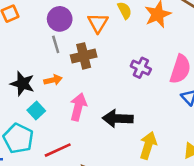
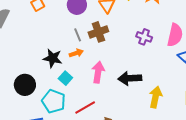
gray line: (56, 44) -> (78, 35), moved

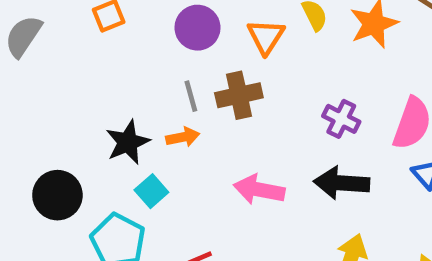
black star: (53, 58) -> (128, 142), turned 30
pink arrow: (98, 72) -> (259, 190), moved, turned -95
black arrow: (130, 78) -> (342, 183), moved

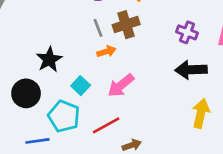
orange arrow: (183, 137) -> (106, 51), moved
black star: (128, 142) -> (49, 60), moved
pink arrow: (259, 190) -> (121, 85), moved, turned -44

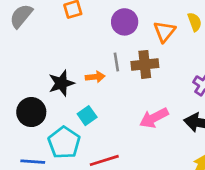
orange arrow: (106, 51) -> (95, 77), moved
pink arrow: (121, 85) -> (154, 118), moved

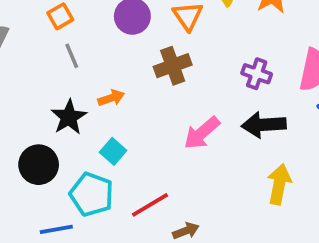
gray line: (116, 62) -> (72, 56), moved

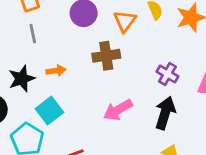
black arrow: (264, 125) -> (165, 113), turned 100
cyan square: (113, 151) -> (49, 111), size x1.4

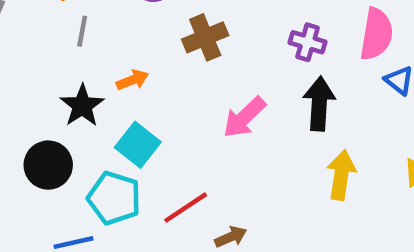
gray line: (33, 34) -> (82, 31), turned 36

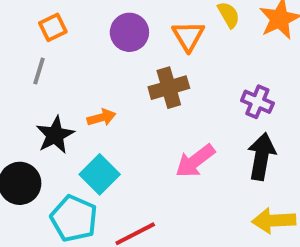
gray line: (82, 31) -> (39, 71), moved
yellow arrow: (341, 175) -> (274, 221), turned -108

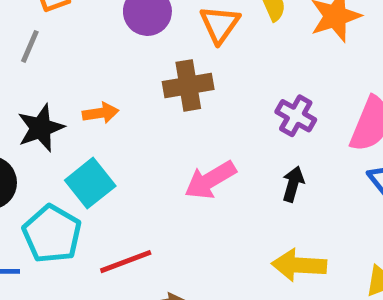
black arrow: (261, 156) -> (293, 184), size x0.6

